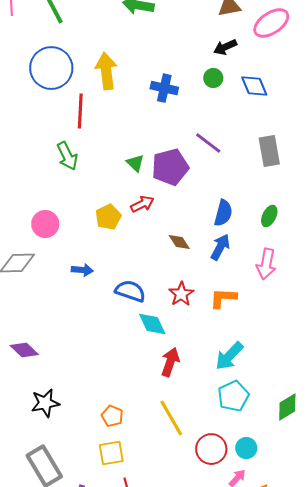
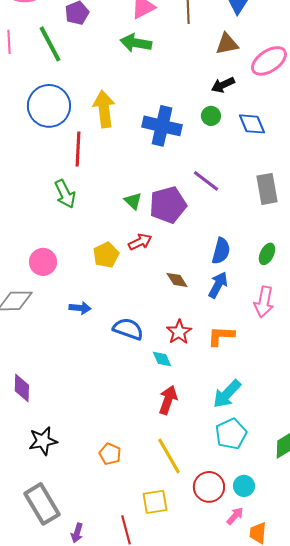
blue cross: (164, 88) -> (162, 126), size x1.4
cyan diamond: (152, 324) -> (162, 359), moved, size x0.7
purple diamond: (24, 350) -> (22, 388), turned 48
yellow square: (111, 453) -> (155, 502), moved

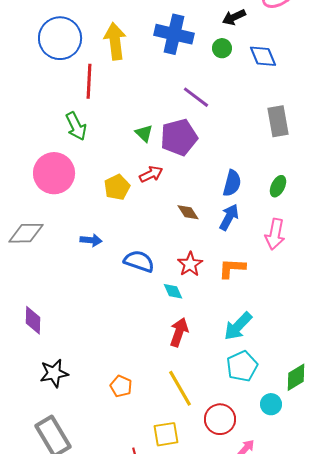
blue cross: (162, 126) -> (174, 34), moved
purple line: (206, 181) -> (196, 97), moved
pink circle: (43, 262) -> (54, 173), moved, size x1.5
cyan circle: (244, 486) -> (271, 404), moved

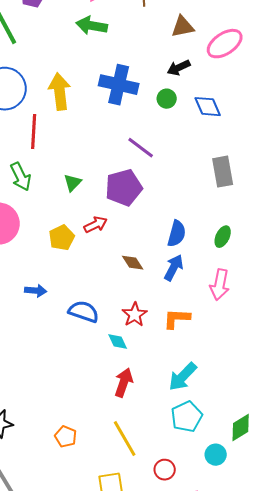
green triangle: (144, 133) -> (73, 183), moved, turned 30
red circle: (220, 419) -> (165, 470), size x0.7

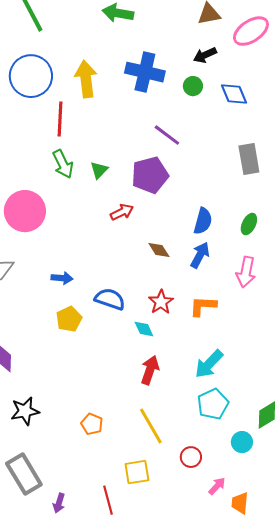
green arrow: (21, 177) -> (63, 164), moved
yellow pentagon: (62, 238) -> (69, 319), moved

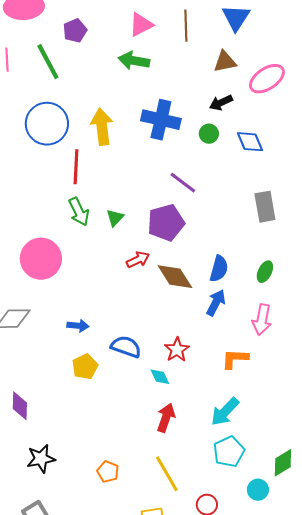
brown diamond: (159, 250) -> (175, 277), moved, size x1.6
orange L-shape: (203, 306) -> (235, 359), moved

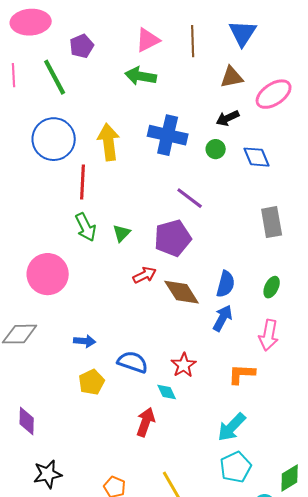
red arrow: (166, 418) -> (146, 422), moved

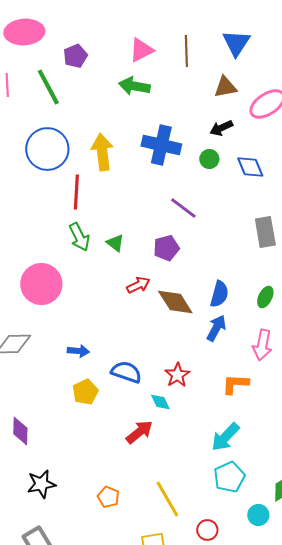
green triangle: (122, 233) -> (115, 243), turned -36
purple pentagon: (173, 238) -> (166, 248), size x0.7
red arrow: (146, 422) -> (139, 432), turned 32

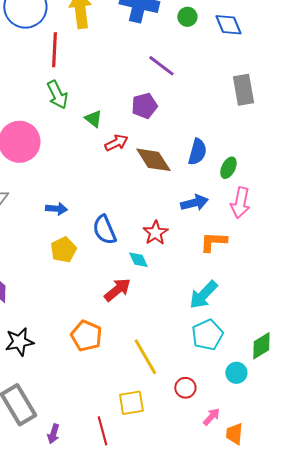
green triangle: (115, 243) -> (93, 119), moved
green ellipse: (265, 297) -> (228, 168), moved
blue arrow: (216, 328) -> (194, 203), moved, turned 48
blue semicircle: (126, 372) -> (104, 230), turned -132
orange pentagon: (108, 497) -> (86, 336), moved, size x1.4

